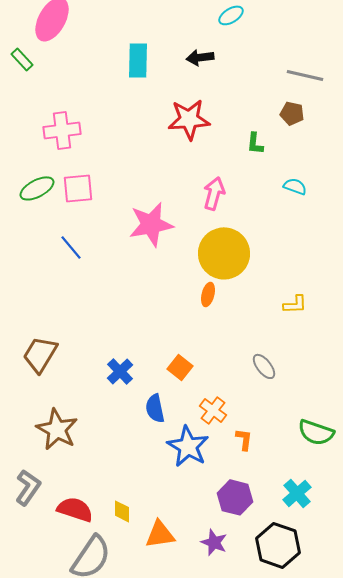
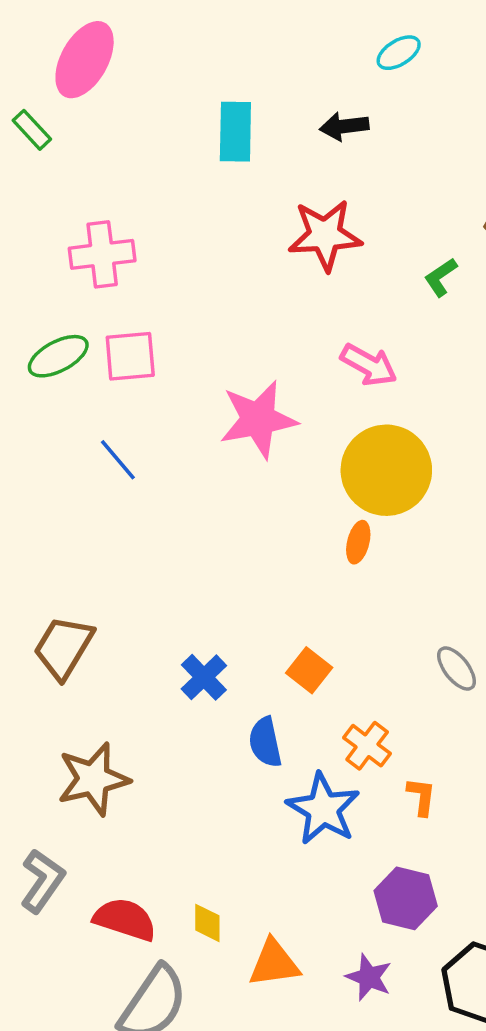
green L-shape: (255, 143) -> (441, 277), turned 50
pink arrow: (214, 193) -> (369, 365), turned 104
brown star: (57, 429) -> (93, 779), turned 30

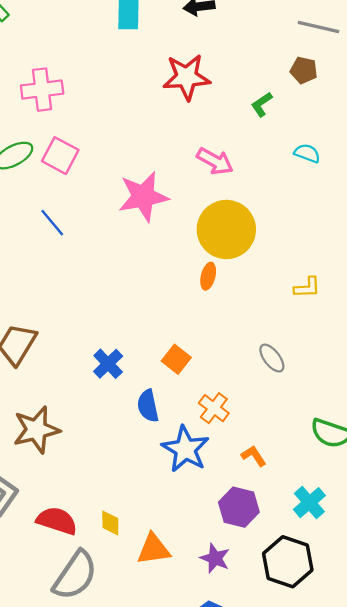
pink square: (130, 356) -> (60, 156), turned 33
orange L-shape: (421, 797) -> (254, 456), moved, turned -40

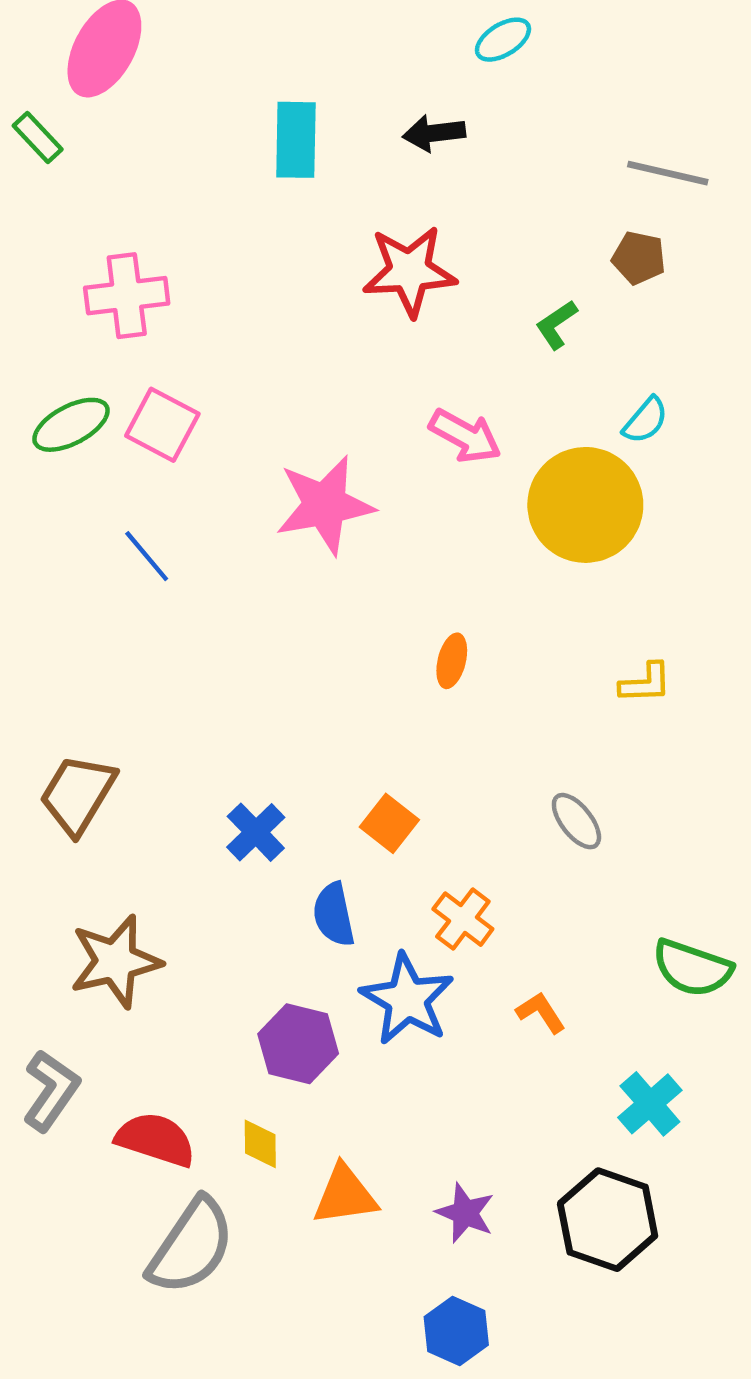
cyan semicircle: (307, 153) -> (645, 420), turned 110
yellow circle: (226, 230) -> (585, 505), moved
purple hexagon: (239, 507) -> (298, 1044), moved

